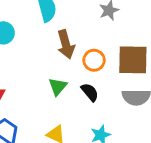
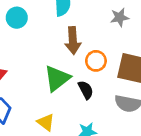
green triangle: (58, 87) -> (57, 78), size x1.5

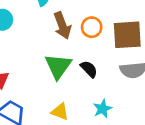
orange circle: (96, 61) -> (92, 27), moved

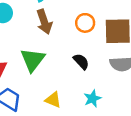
brown arrow: (62, 26) -> (44, 22), moved
green triangle: (58, 66) -> (33, 60), moved

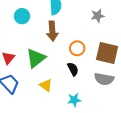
orange circle: (85, 23) -> (77, 48), moved
yellow triangle: (53, 100) -> (46, 85), moved

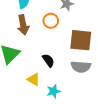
orange circle: (77, 48) -> (51, 21), moved
yellow triangle: (46, 85) -> (33, 79), moved

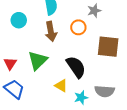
black semicircle: (48, 60) -> (76, 67), size x1.6
gray semicircle: (81, 67) -> (105, 91), moved

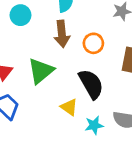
orange circle: (78, 27) -> (93, 43), moved

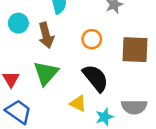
brown arrow: (62, 34) -> (46, 35), moved

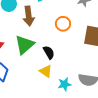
black semicircle: (96, 78) -> (49, 52), moved, size x0.6

